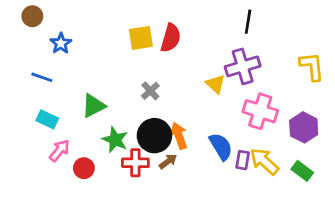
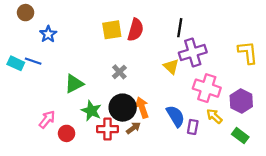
black line: (248, 22) -> (180, 28), moved
cyan rectangle: (47, 119) -> (16, 63), moved
yellow arrow: (264, 161) -> (214, 116), moved, size x0.7

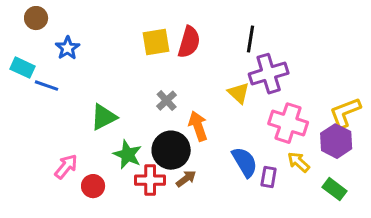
yellow L-shape: (248, 52) -> (345, 113), moved, turned -105
cyan rectangle: (16, 63) -> (23, 68), moved
orange arrow: (142, 108) -> (198, 126), moved

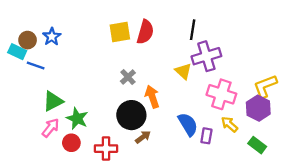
brown circle: (36, 18) -> (28, 40), moved
green triangle: (104, 117) -> (53, 101), moved
green star: (128, 155) -> (77, 119), moved
red cross: (150, 180) -> (106, 149), moved

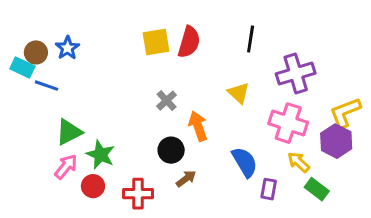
purple cross: (206, 56) -> (296, 74), moved
black circle: (131, 115) -> (171, 150), size x0.7
purple rectangle: (206, 136) -> (269, 189), moved
green rectangle: (257, 145) -> (317, 189), moved

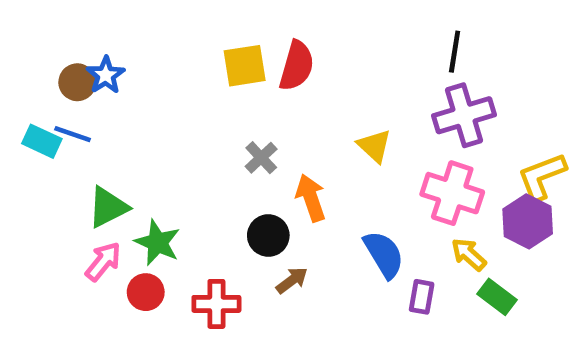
black line: (251, 39) -> (455, 52), moved
brown circle: (36, 52) -> (77, 82), moved
cyan rectangle: (22, 68) -> (42, 141), moved

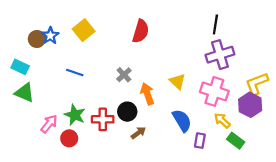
yellow square: (245, 66) -> (84, 30), moved, turned -30
blue line: (73, 134) -> (75, 72), moved
yellow triangle: (374, 146) -> (177, 81), moved
green triangle: (108, 207) -> (25, 93), moved, turned 50
red cross: (216, 304) -> (103, 119), moved

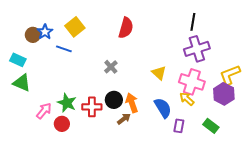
blue line: (75, 72) -> (64, 49), moved
orange arrow: (147, 94) -> (132, 103), moved
yellow arrow: (222, 120) -> (187, 99), moved

